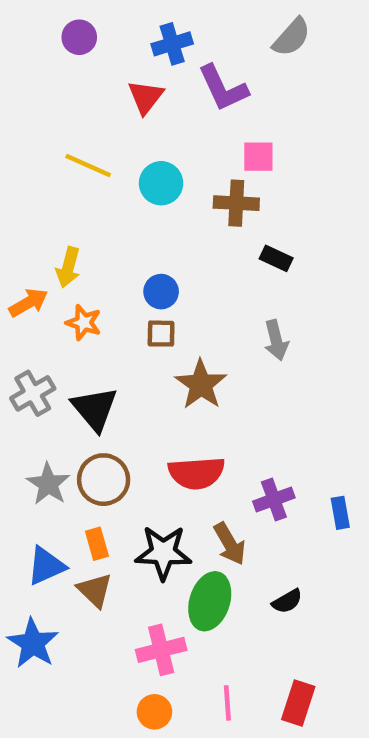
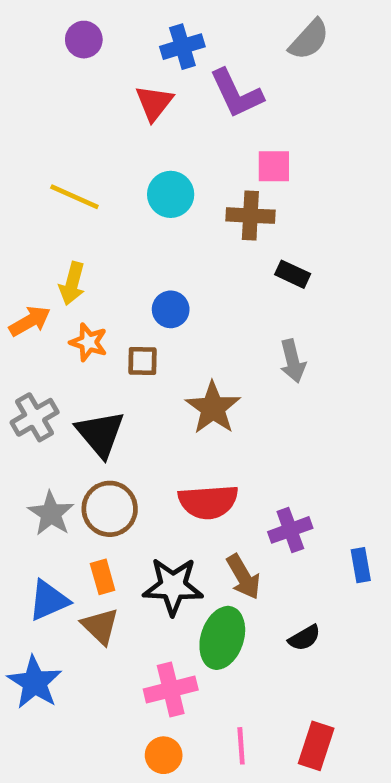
yellow line: (88, 166) -> (74, 197), moved
brown square: (161, 334) -> (142, 361), moved
blue rectangle: (340, 513) -> (361, 565), moved

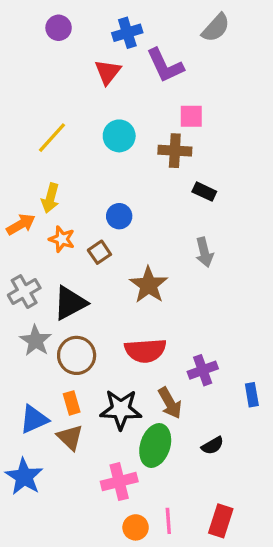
yellow line: (74, 197) -> (52, 138), turned -72
brown square: (142, 361) -> (99, 252), turned -35
black triangle: (100, 434) -> (70, 303), turned 42
gray star: (51, 514) -> (36, 341), moved
orange circle: (164, 755) -> (136, 527), moved

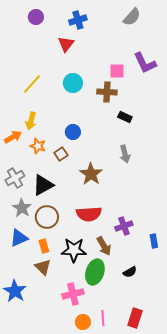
purple L-shape: (165, 65) -> (145, 63), moved
blue triangle: (34, 419) -> (19, 238), moved

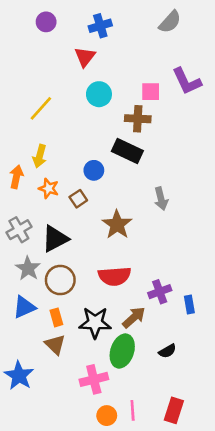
cyan circle: (73, 83) -> (99, 94), moved
black rectangle: (125, 117) -> (127, 151), moved, size x1.6
orange arrow: (13, 137) -> (16, 177), turned -48
blue rectangle: (154, 241) -> (189, 305), moved
brown arrow: (104, 246) -> (134, 317), turned -102

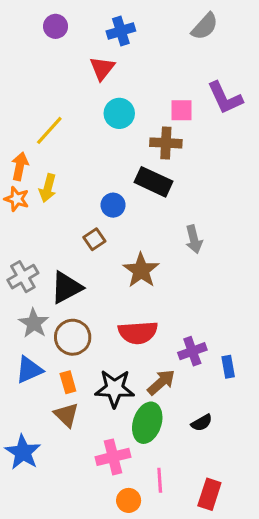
orange arrow: (16, 177) -> (20, 166), moved
orange star: (49, 188) -> (17, 199), moved
pink line: (133, 410) -> (160, 480), moved

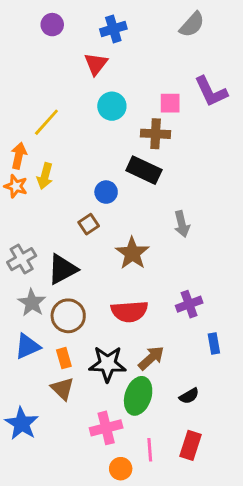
purple cross: (192, 351) -> (189, 304), moved
red rectangle: (209, 494) -> (191, 445), moved

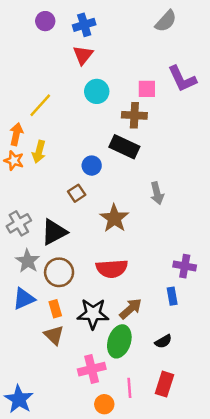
blue cross: (113, 29) -> (84, 25), moved
purple cross: (189, 304) -> (185, 266), moved, turned 30
blue rectangle: (214, 343) -> (172, 296), moved
blue star: (22, 424) -> (19, 399), moved

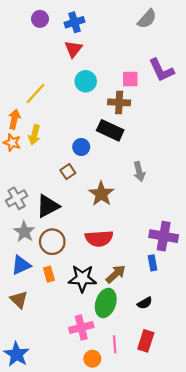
purple cross: (185, 266) -> (164, 236), size x1.4
brown triangle: (54, 335) -> (19, 300), moved

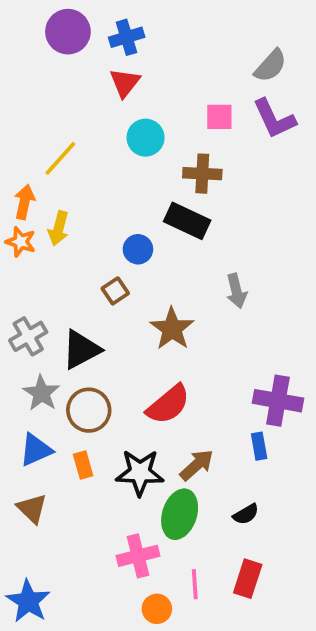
purple circle: (40, 19) -> (68, 32), size x1.5
gray semicircle: (147, 19) -> (270, 66), moved
pink square: (130, 79) -> (219, 117), moved
red semicircle: (99, 238) -> (168, 404), turned -36

